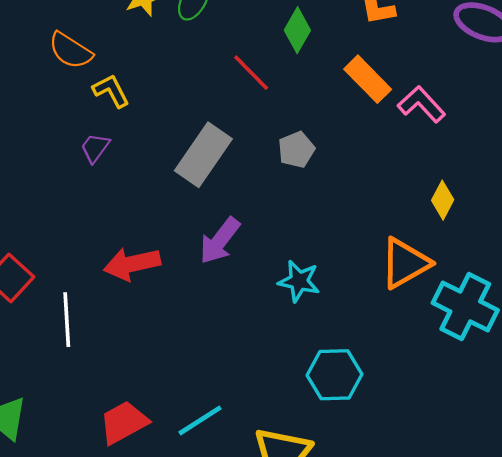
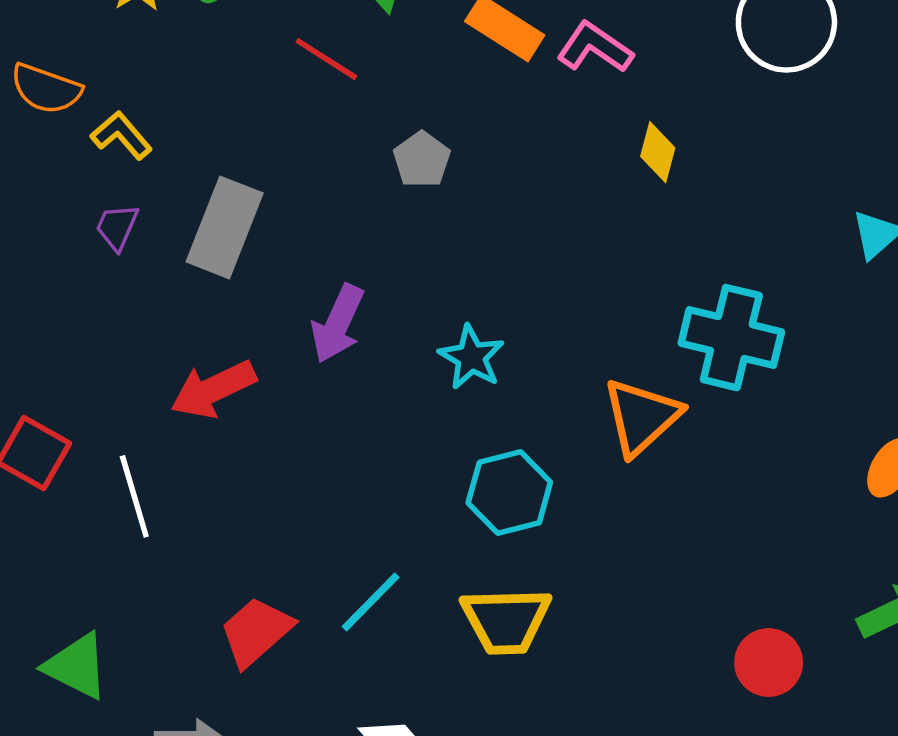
gray rectangle: (203, 155) -> (225, 227), moved
yellow diamond: (443, 200) -> (658, 152), moved
orange triangle: (405, 263) -> (641, 417), moved
cyan star: (299, 281) -> (471, 357), turned 30
cyan hexagon: (334, 375) -> (509, 493), moved

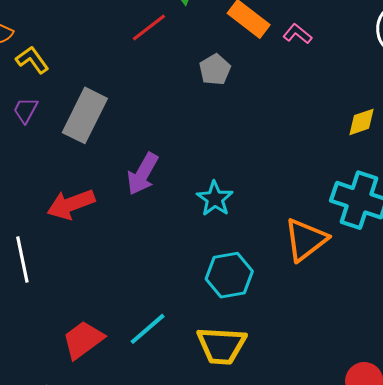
pink L-shape: (595, 47) -> (297, 34), size x0.7
red line: (326, 59) -> (149, 28), turned -75
yellow diamond: (658, 152) -> (361, 122), moved, turned 52
gray pentagon: (422, 160) -> (215, 70), moved

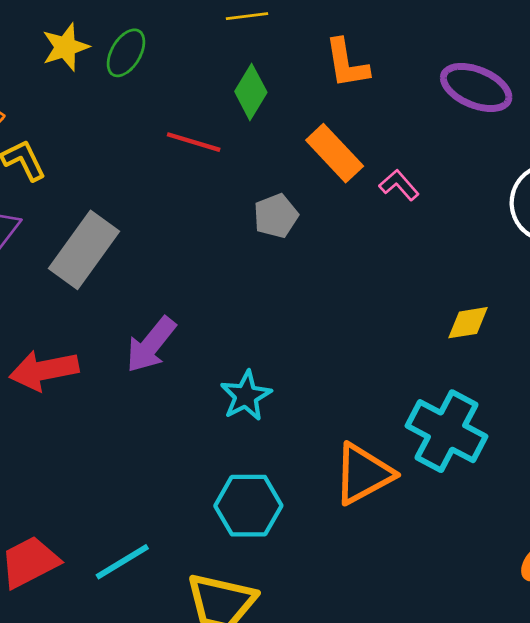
red line: (149, 28) -> (194, 142), turned 45

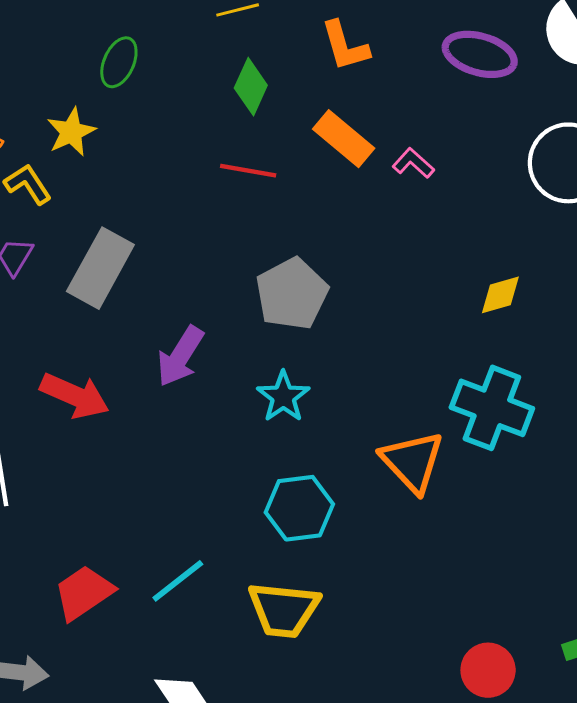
yellow star: (65, 47) -> (71, 132), moved
red line: (194, 142) -> (248, 171), moved
gray pentagon: (276, 216) -> (292, 294), moved, size x1.6
red arrow: (44, 370) -> (75, 396), turned -138
orange triangle: (363, 474) -> (412, 462), turned -38

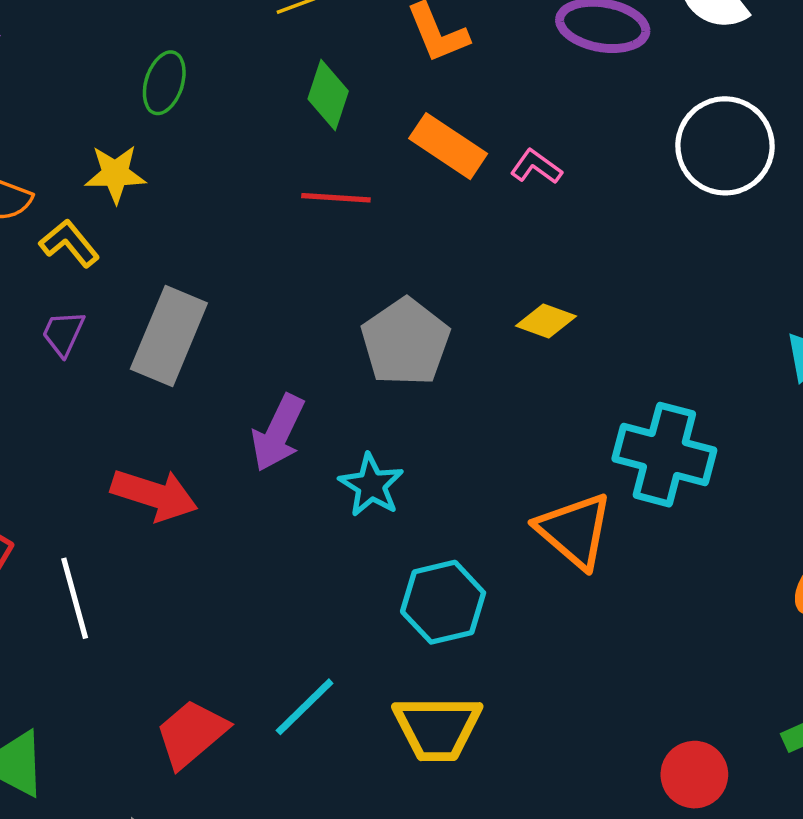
yellow star: (71, 132) -> (115, 174), turned 30
yellow diamond: (500, 295) -> (546, 321), moved, turned 42
cyan star: (283, 397) -> (371, 485), moved

